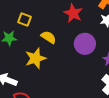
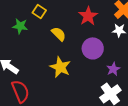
yellow star: (36, 58) -> (60, 67), moved, turned 30

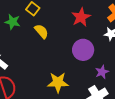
yellow semicircle: (59, 34) -> (41, 31), moved
yellow star: (60, 67) -> (58, 82), moved, turned -30

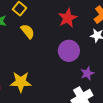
yellow star: (58, 82) -> (21, 82), moved

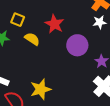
red star: (68, 18) -> (54, 24), moved

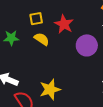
yellow square: (18, 20) -> (36, 19), moved, turned -32

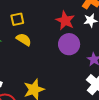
red star: (64, 24) -> (65, 21), moved

